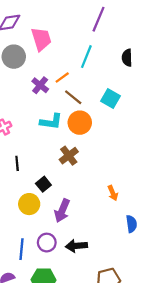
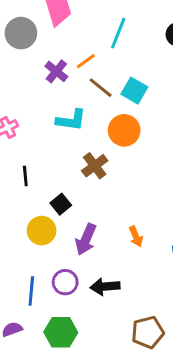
cyan square: (111, 98) -> (134, 91), moved
orange circle: (80, 123) -> (124, 130), moved
orange arrow: (113, 193) -> (136, 236), moved

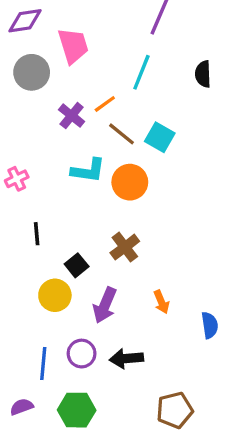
orange circle: (124, 130) -> (130, 182), moved
brown cross: (95, 166) -> (125, 247), moved

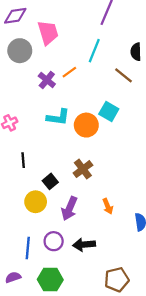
brown line: (121, 134) -> (124, 75), moved
cyan square: (160, 137) -> (109, 112), moved

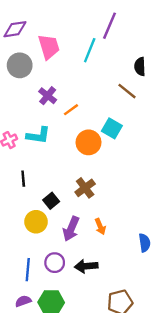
cyan line: (94, 51) -> (90, 50), moved
orange line: (69, 72) -> (71, 110), moved
cyan L-shape: (58, 117) -> (38, 135), moved
orange arrow: (108, 206) -> (100, 226), moved
purple semicircle: (13, 277) -> (23, 301), moved

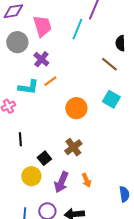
purple cross: (48, 96) -> (41, 59), moved
orange line: (71, 110) -> (50, 81), moved
cyan square: (112, 128) -> (111, 99), moved
cyan L-shape: (38, 135) -> (28, 87), moved

